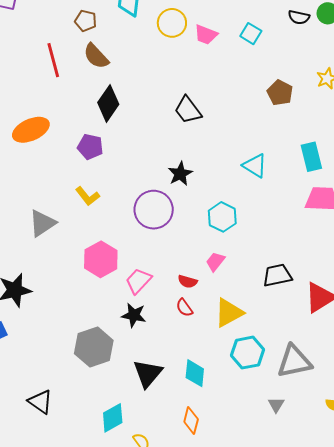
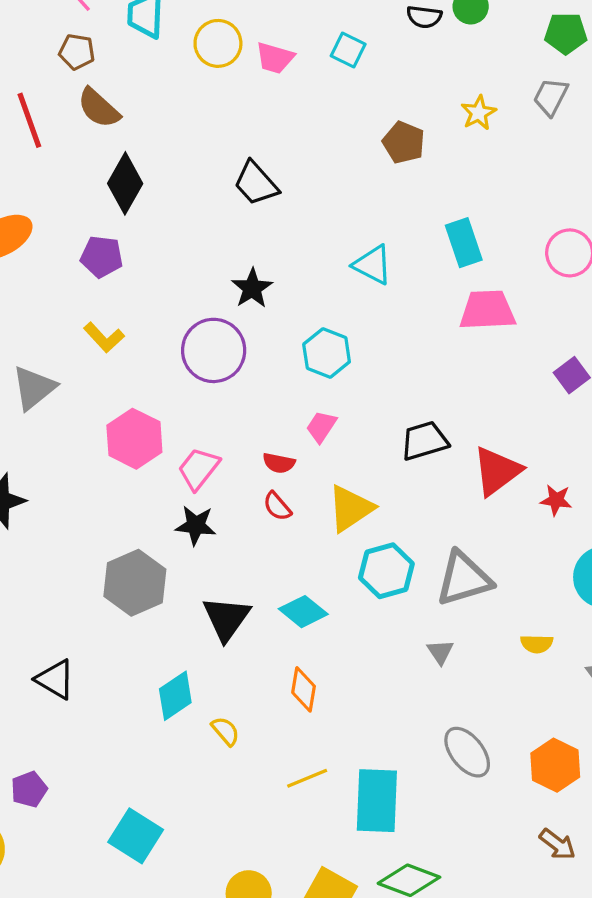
cyan diamond: (195, 373) -> (303, 612), turned -52

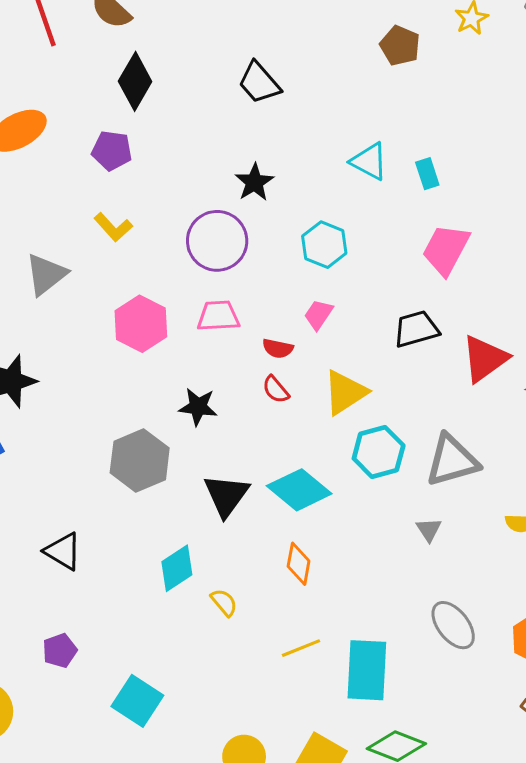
cyan rectangle: (464, 243) -> (427, 174), moved, size x0.7
pink trapezoid: (487, 310) -> (446, 250), moved, turned -60
pink trapezoid: (199, 469) -> (218, 316), moved, turned 48
cyan diamond: (303, 612) -> (299, 490), size x1.4
purple pentagon: (29, 789) -> (60, 651), moved

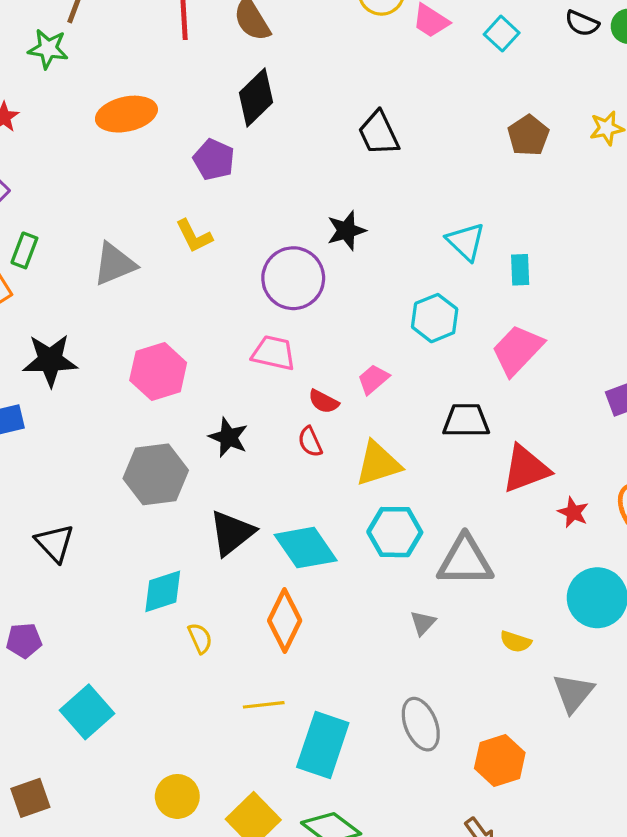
cyan hexagon: (324, 245) -> (435, 318), moved
pink hexagon: (141, 324) -> (158, 371), moved
orange diamond: (299, 564) -> (285, 621), size x1.4

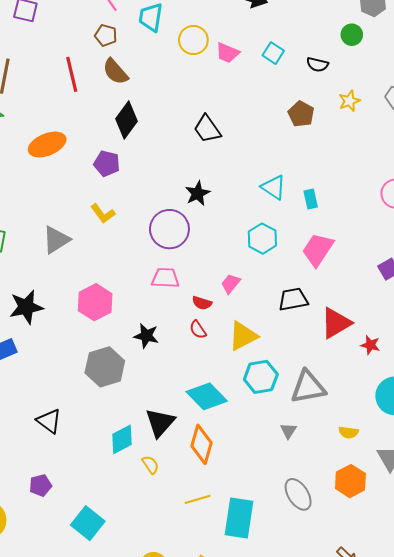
black semicircle: (582, 23) -> (317, 65), moved
black triangle: (232, 533) -> (160, 423), moved
orange hexagon: (500, 760) -> (350, 481), moved

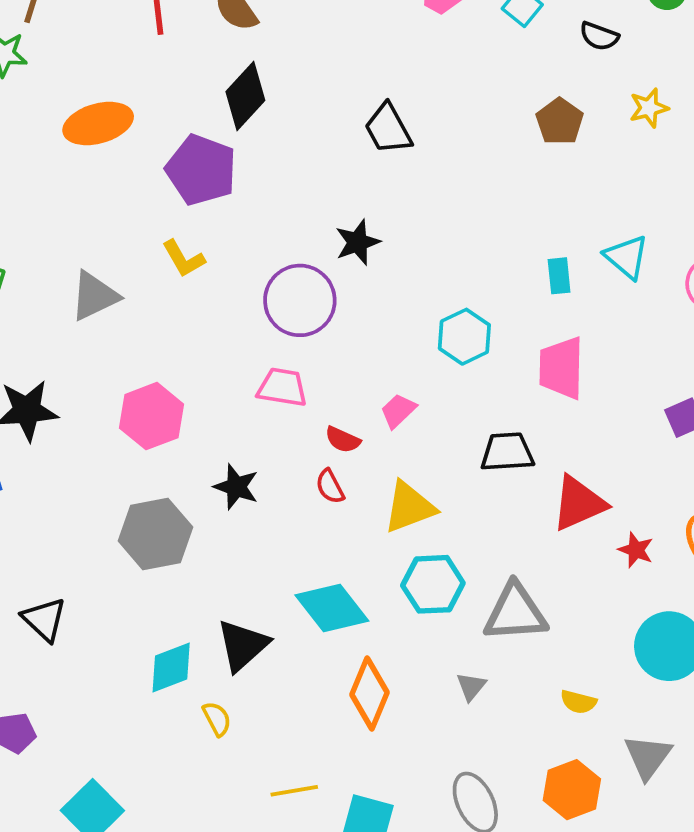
purple pentagon: (107, 163) -> (201, 170), size x1.5
cyan triangle: (274, 187) -> (627, 257), moved
pink trapezoid: (318, 250) -> (561, 368), turned -39
orange diamond: (202, 444) -> (370, 693), moved

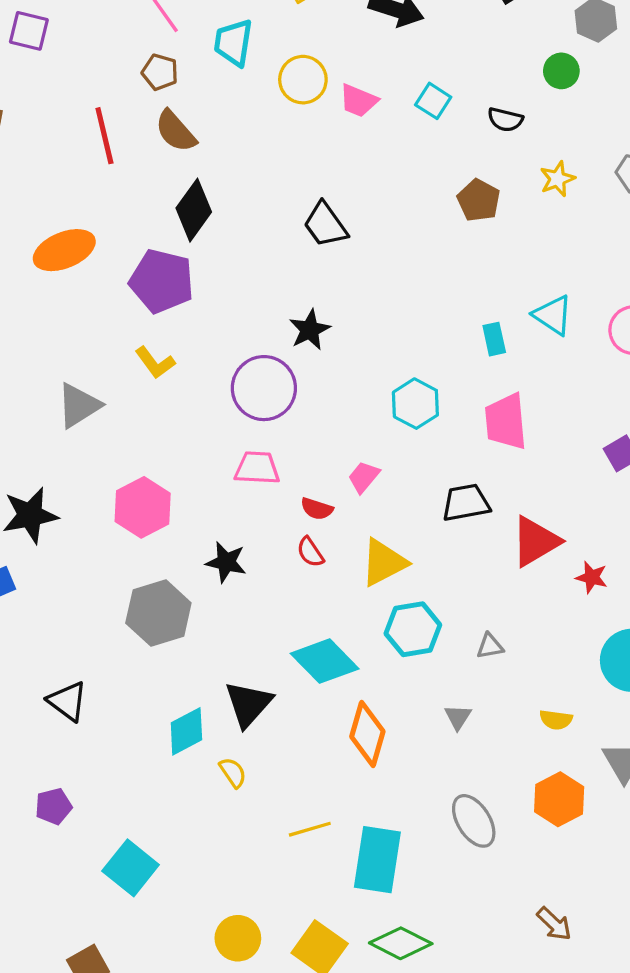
gray triangle: (515, 613) -> (490, 646), size x0.5

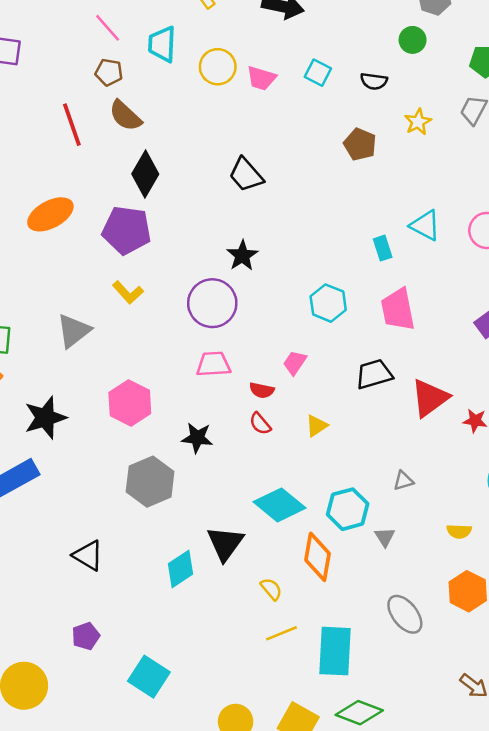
yellow triangle: (384, 562) -> (317, 426), size x0.6
cyan hexagon: (413, 629) -> (348, 509), moved
yellow semicircle: (233, 773) -> (271, 589), moved

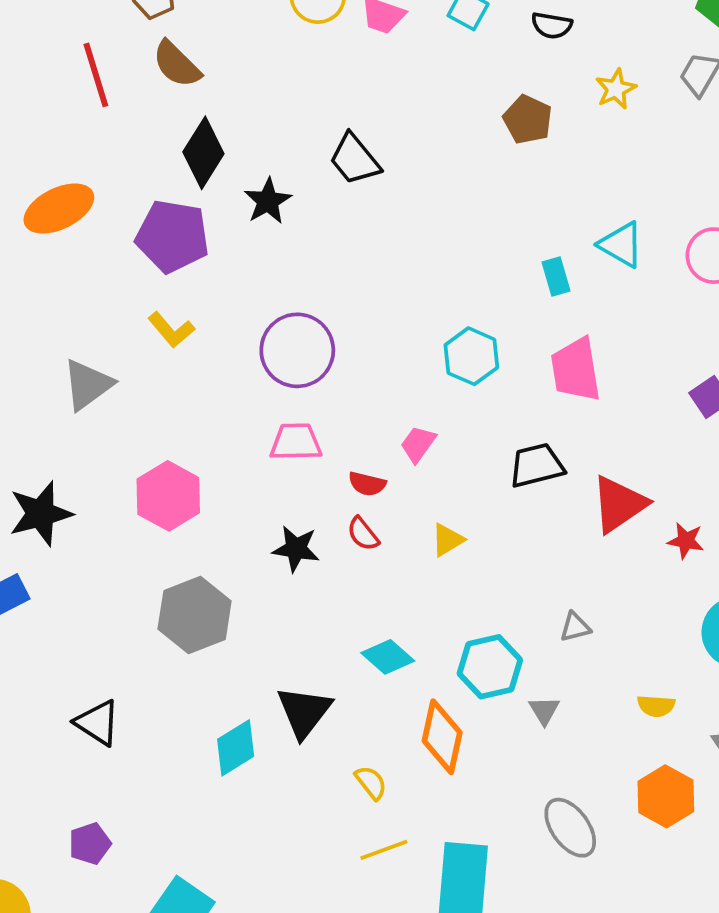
black star: (242, 256) -> (268, 201), moved
black star: (197, 438) -> (296, 549), moved
cyan diamond: (280, 505) -> (388, 657), size x0.7

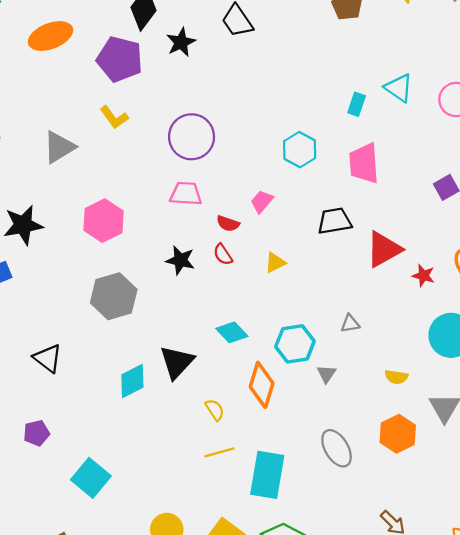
cyan rectangle: (556, 277) -> (357, 104), turned 30

